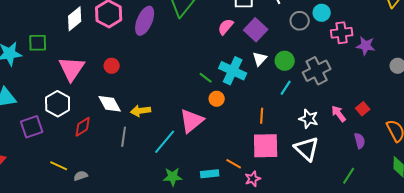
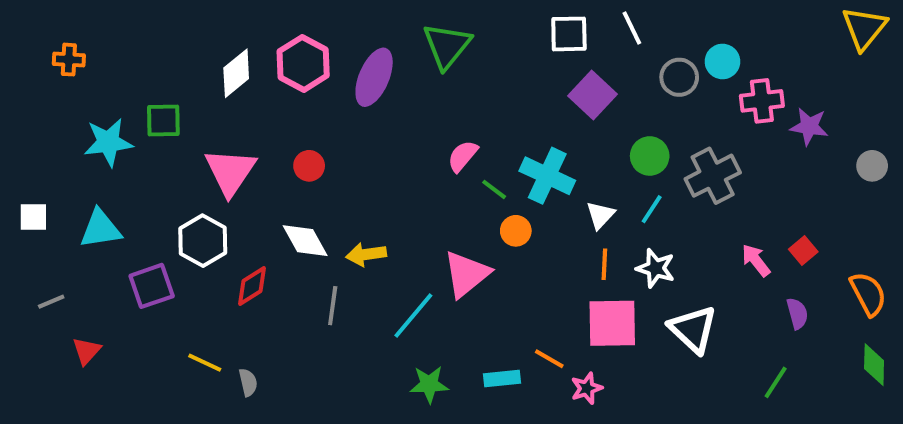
pink semicircle: (226, 27) -> (463, 156), moved
white triangle: (260, 59) -> (600, 215), moved
white star: (309, 119) -> (656, 268), moved
gray semicircle: (81, 176) -> (248, 382), turned 96

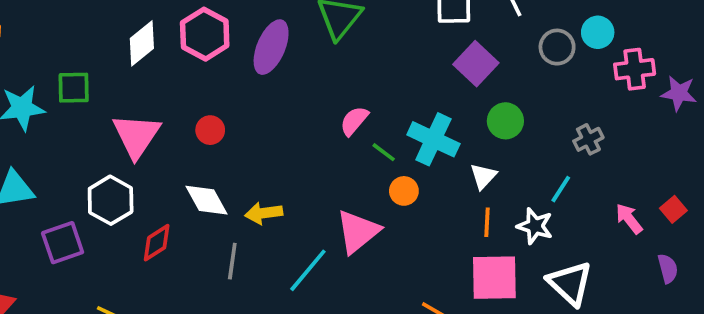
green circle: (650, 156) -> (505, 121), moved
gray cross: (713, 176) -> (588, 139), size x0.6
cyan line: (652, 209) -> (561, 189), moved

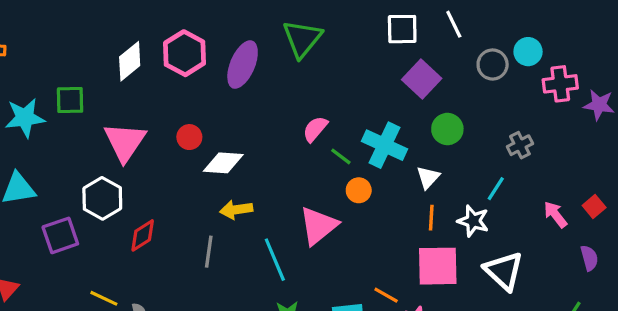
white diamond: (206, 200) -> (223, 163), moved, turned -57
cyan line: (308, 270) -> (275, 260), turned -63

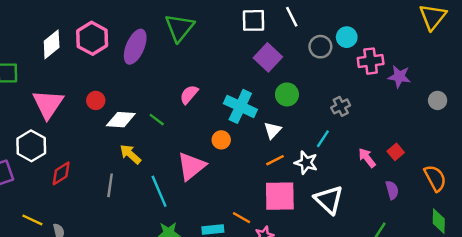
green line: (341, 156) -> (157, 120), moved
yellow arrow: (236, 210) -> (130, 154), turned 50
orange line: (431, 218) -> (275, 160), turned 60

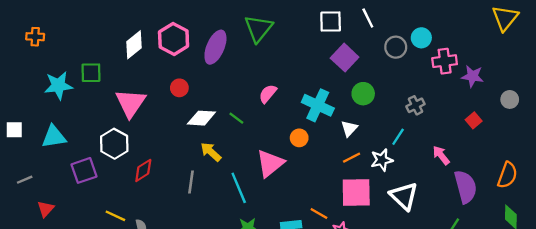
red circle: (96, 100) -> (179, 88), moved
red square: (396, 152) -> (474, 120), moved
white star: (306, 163) -> (382, 160), turned -30
orange semicircle: (435, 178) -> (507, 175), turned 48
purple semicircle: (392, 190) -> (466, 187), size x1.8

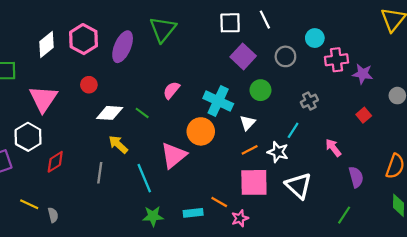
gray circle: (396, 47) -> (285, 56), moved
orange circle: (299, 138) -> (201, 131), size x1.6
white star: (382, 160) -> (278, 152), turned 30
purple semicircle: (466, 187) -> (356, 177), size x0.7

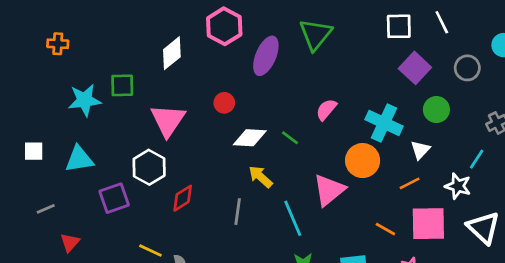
pink hexagon: (83, 39) -> (224, 26), moved
orange line: (250, 150) -> (410, 183), moved
orange line: (219, 202) -> (385, 229), moved

